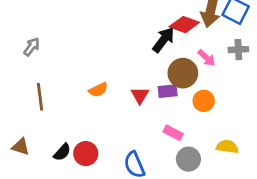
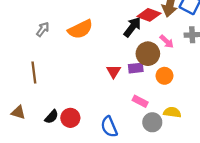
gray arrow: (32, 47) -> (43, 29), moved
orange semicircle: (98, 90) -> (80, 29), moved, size x1.6
yellow semicircle: (227, 147) -> (172, 112), moved

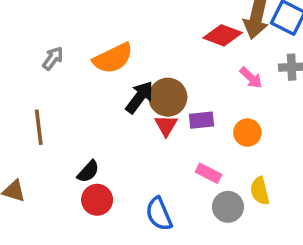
black arrow: (132, 27) -> (140, 97), moved
brown circle: (148, 54) -> (168, 97), moved
yellow semicircle: (172, 112) -> (260, 191), turned -112
black semicircle: (52, 117) -> (88, 171), moved

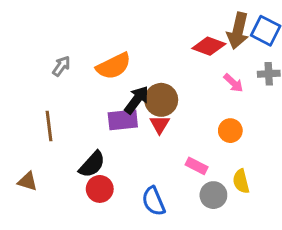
purple rectangle: (201, 120) -> (123, 120), moved, size x1.4
black semicircle: (88, 171) -> (92, 164), size x1.4

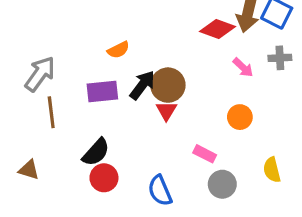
gray arrow: (61, 66) -> (40, 74), moved, size x1.6
orange semicircle: (114, 66) -> (118, 50), size x0.6
purple rectangle: (123, 120) -> (102, 91), moved
yellow semicircle: (241, 181) -> (272, 170), moved

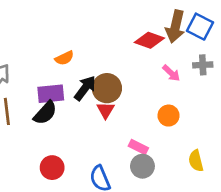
black semicircle: (96, 152) -> (45, 113), moved
gray circle: (222, 184) -> (142, 166), moved

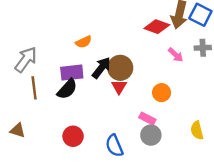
orange circle: (169, 116) -> (162, 93), moved

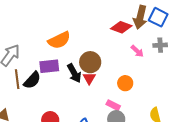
orange semicircle: (84, 42) -> (59, 40), size x1.6
black arrow: (101, 68) -> (74, 73), moved, turned 114
black semicircle: (67, 89) -> (32, 80), moved

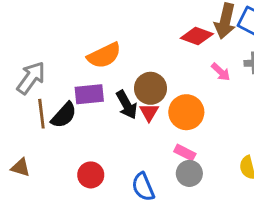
orange circle: (125, 83) -> (186, 112), moved, size x1.5

